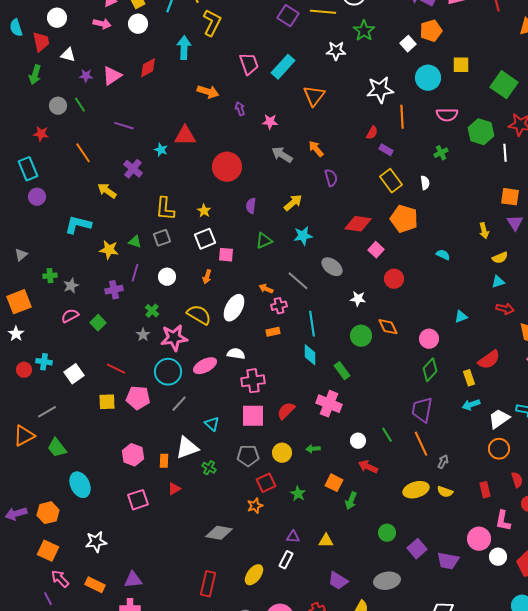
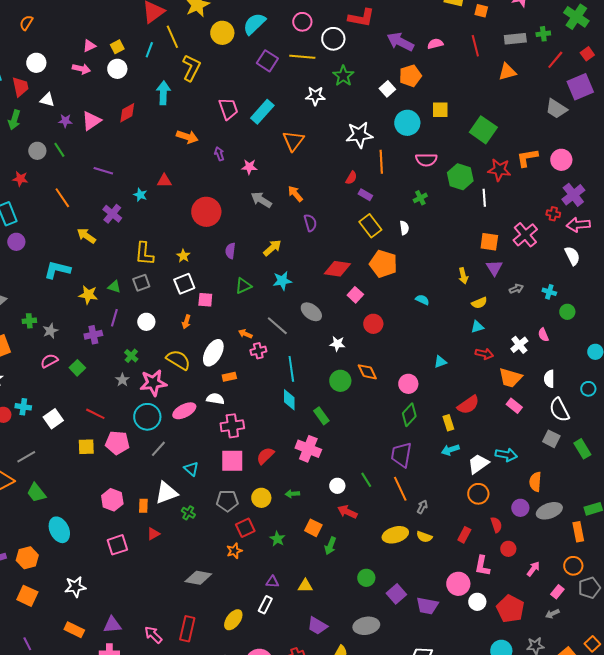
red triangle: (185, 136) -> (164, 181), size x0.7
orange rectangle: (273, 332) -> (229, 377), moved
red rectangle: (485, 490) -> (464, 535), turned 42
pink arrow: (60, 579) -> (153, 635), moved

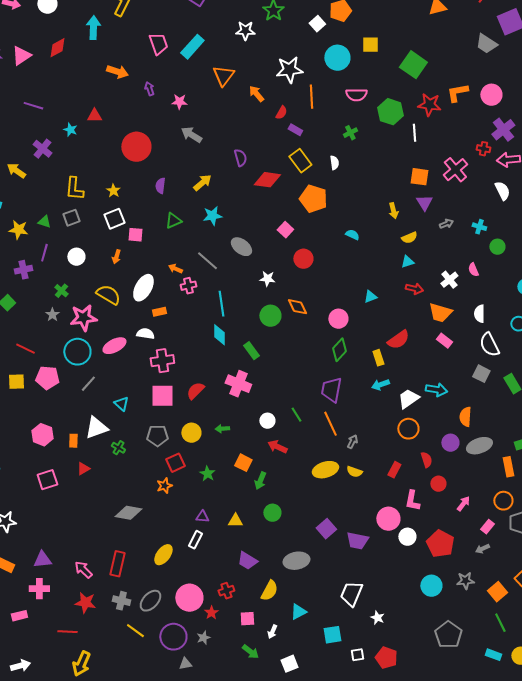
orange arrow: (295, 194) -> (256, 94), moved
red diamond: (337, 269) -> (267, 180), moved
green circle: (366, 578) -> (272, 513), moved

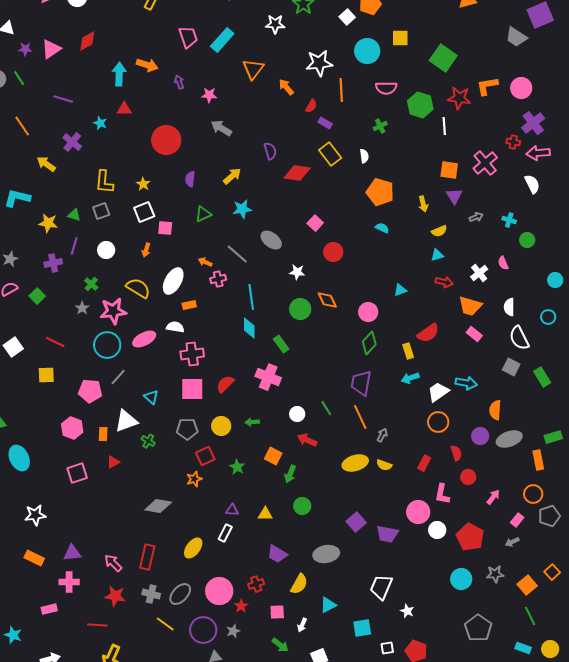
cyan arrow: (93, 28) -> (119, 74), moved
orange pentagon: (313, 199) -> (380, 192), moved
pink pentagon: (47, 378) -> (90, 391), moved

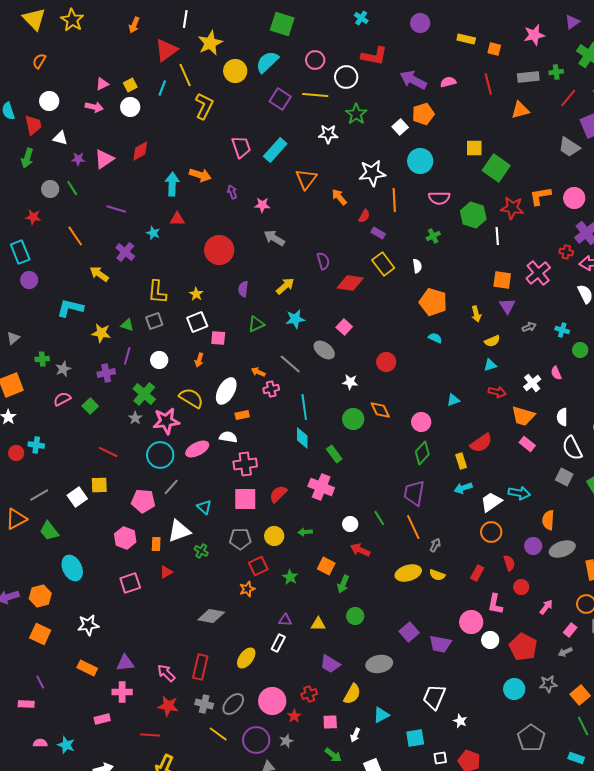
yellow square: (400, 38) -> (474, 148), moved
pink square: (315, 223) -> (344, 327), moved
green cross: (91, 284) -> (144, 394), size x1.6
white square: (13, 347) -> (77, 497), moved

